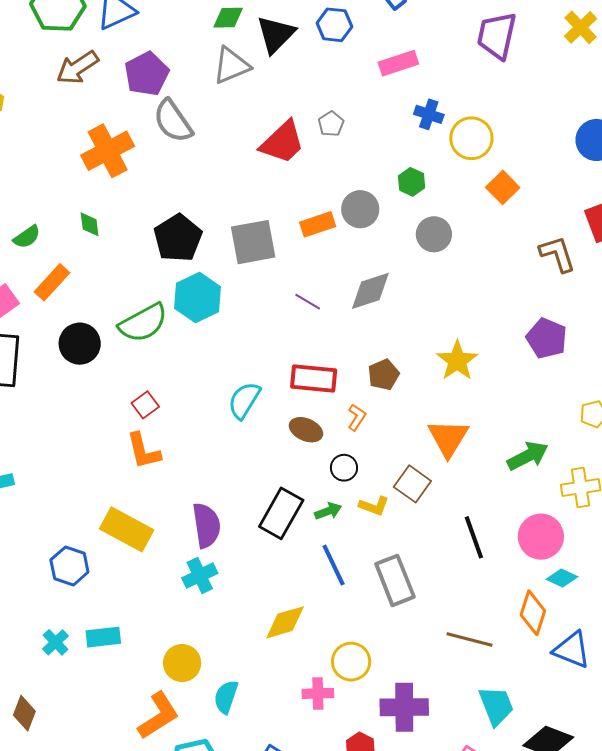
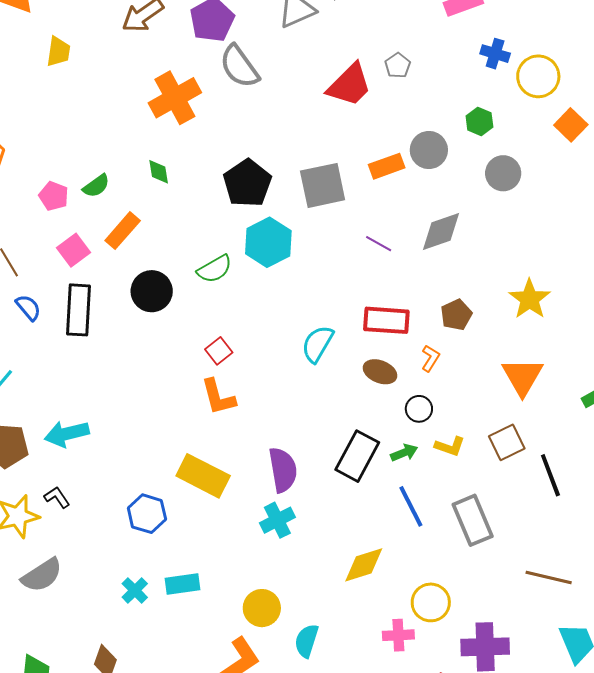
green semicircle: (143, 323) -> (215, 269), size x0.7
brown square: (412, 484) -> (507, 442), moved, turned 30

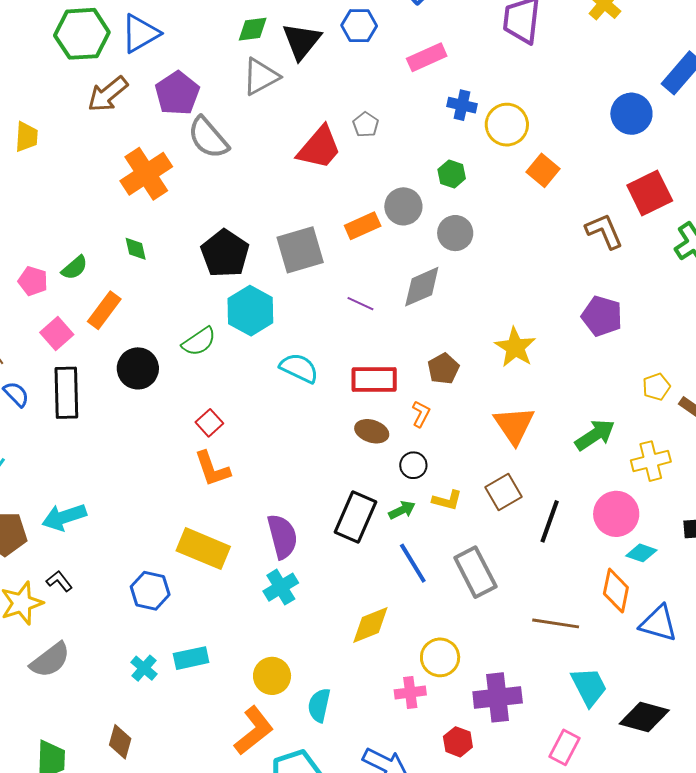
gray circle: (503, 173) -> (455, 233), moved
cyan semicircle: (318, 344) -> (299, 368), moved, turned 90
black line: (550, 475) -> (550, 521), turned 45

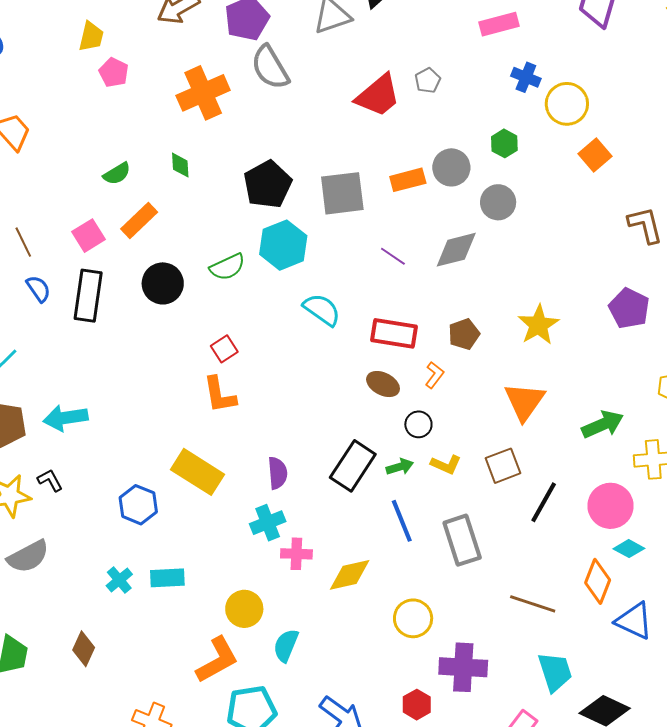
pink pentagon: (33, 281) -> (114, 72), moved
purple semicircle: (282, 536) -> (278, 473), size x0.7
pink cross: (410, 692) -> (296, 554), moved

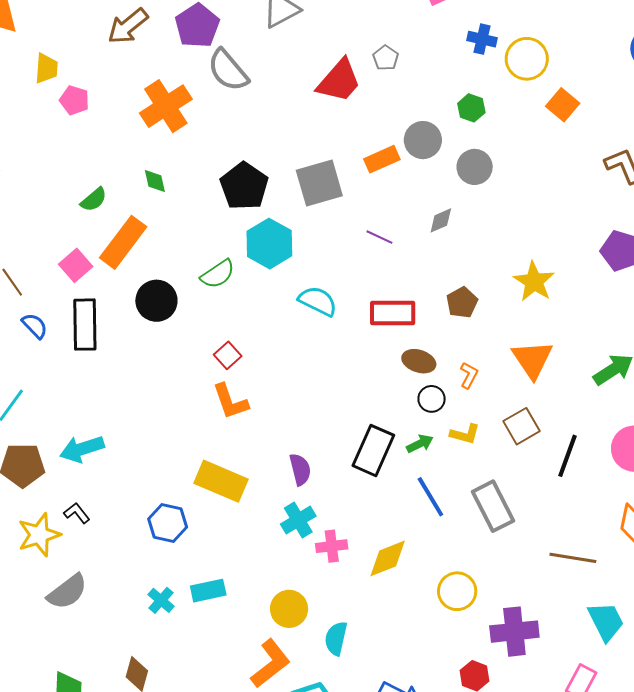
orange rectangle: (139, 221) -> (123, 242), size x1.4
gray diamond: (456, 250) -> (441, 220), size x0.6
orange L-shape: (434, 375) -> (469, 375), moved
brown ellipse: (383, 384) -> (419, 361), moved

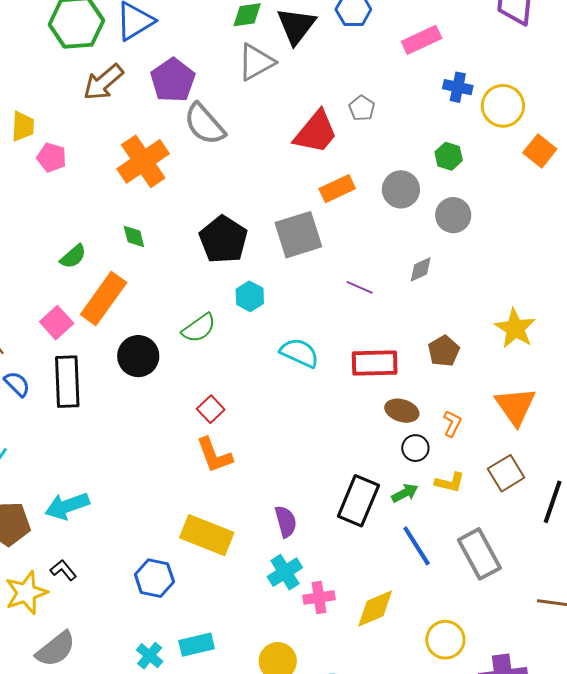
orange rectangle: (382, 159) -> (337, 189), moved
cyan hexagon: (269, 244) -> (250, 296), size x0.6

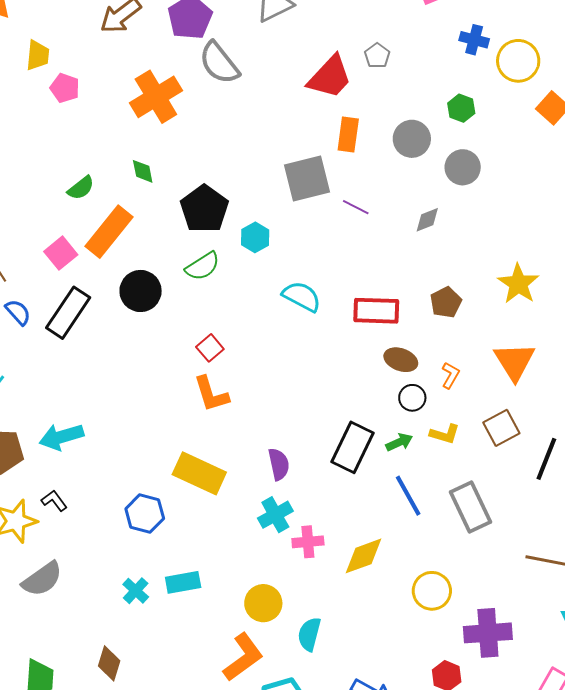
orange rectangle: (337, 189) -> (348, 135), turned -60
black pentagon: (223, 240) -> (204, 209), moved
purple line: (360, 287) -> (356, 207), moved
black rectangle: (67, 382) -> (68, 313), turned 33

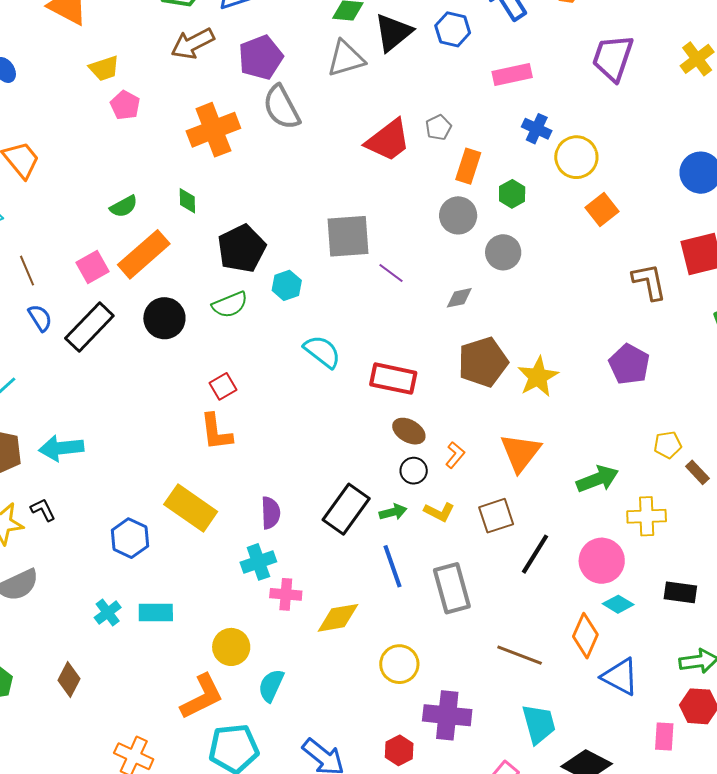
yellow trapezoid: (38, 55) -> (104, 68), turned 56
orange rectangle: (348, 135) -> (468, 166), moved
brown pentagon: (446, 302) -> (483, 362), moved, size x1.6

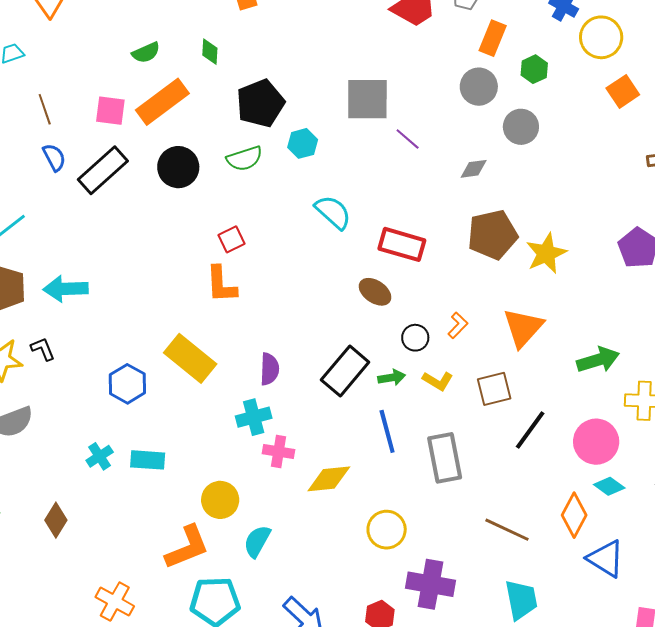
pink square: (93, 267) -> (110, 111), turned 32
brown ellipse: (409, 431) -> (375, 292), moved

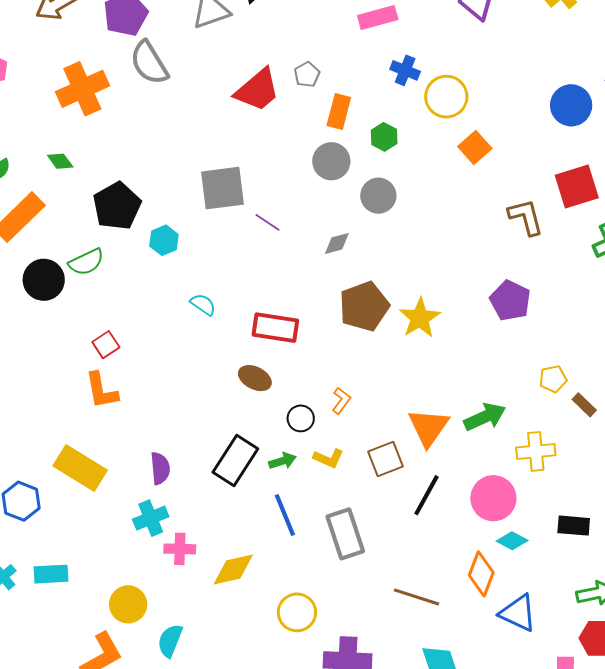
green diamond: (210, 52) -> (60, 161), turned -32
green semicircle: (244, 158) -> (86, 262), moved
cyan semicircle: (333, 212) -> (203, 304), size x0.7
orange triangle: (523, 328) -> (429, 427), moved

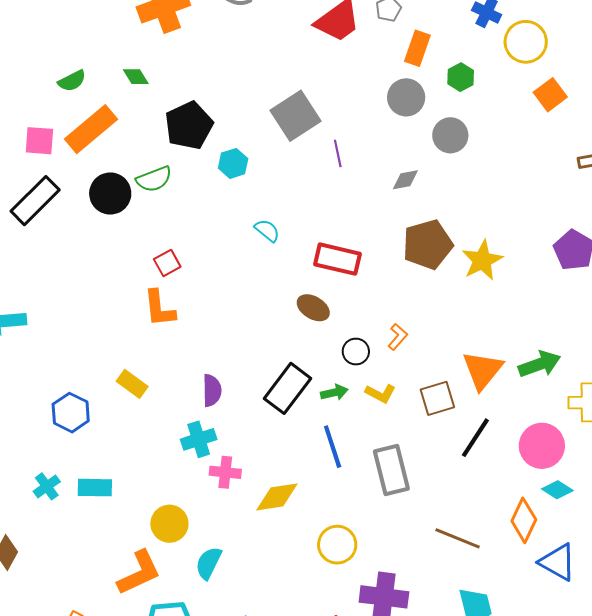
gray square: (223, 188) -> (296, 116), turned -30
purple line: (268, 222) -> (338, 153), turned 40
yellow rectangle: (80, 468) -> (132, 384), size x0.6

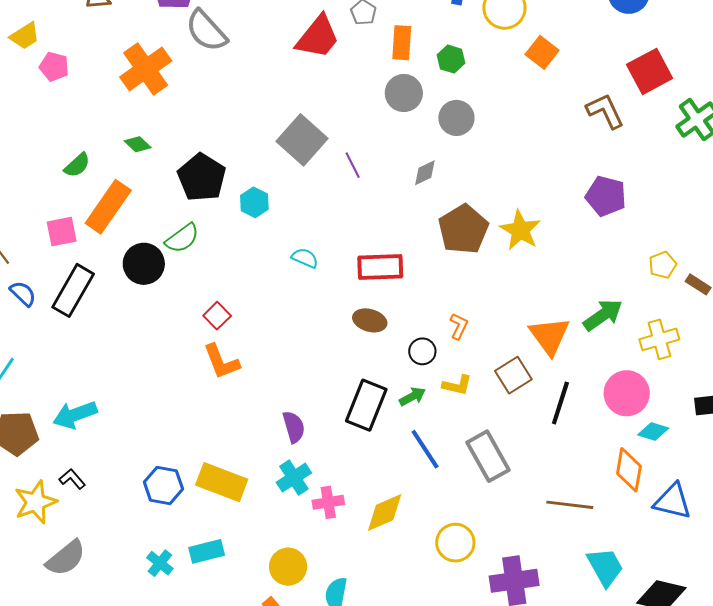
yellow rectangle: (132, 384) -> (222, 482), moved, size x1.6

